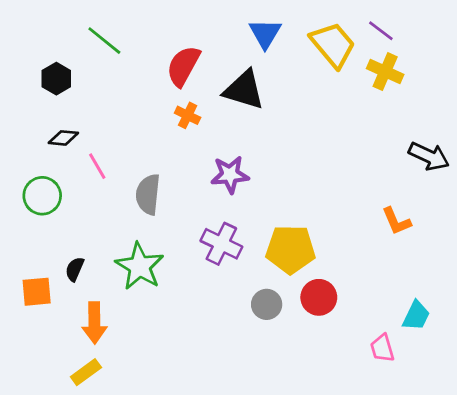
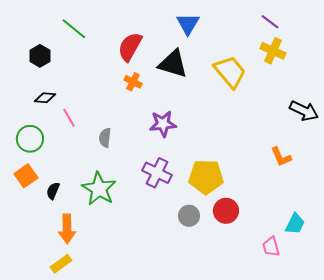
yellow trapezoid: (333, 45) -> (230, 72), moved
gray semicircle: (148, 194) -> (105, 138), size x0.7
orange square: (37, 292) -> (26, 176), moved, turned -30

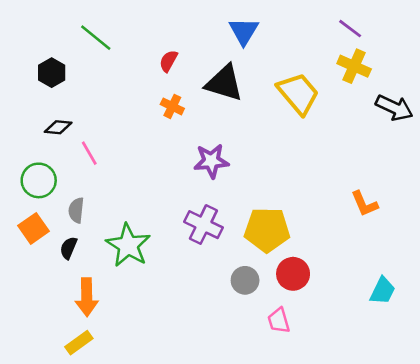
red semicircle: (130, 47) -> (168, 61), size x0.6
black arrow: (304, 111) -> (394, 108), moved
gray semicircle: (105, 138) -> (76, 210), moved
pink trapezoid: (271, 247) -> (279, 321), moved

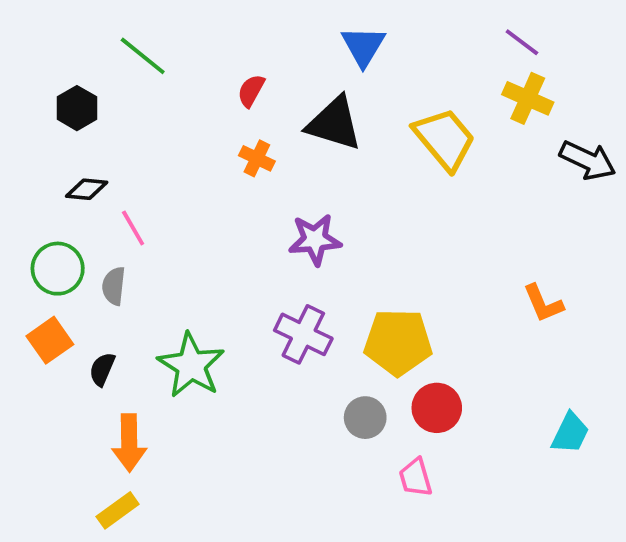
gray semicircle: (76, 210) -> (114, 286), moved

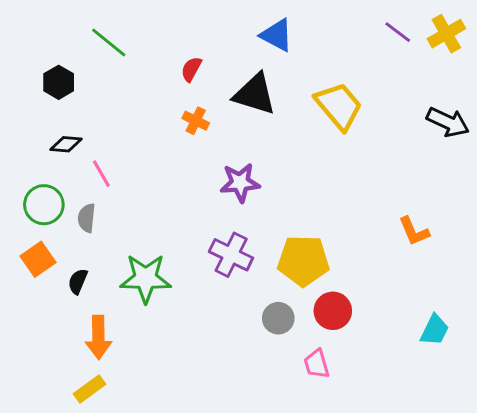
blue triangle: (363, 46) -> (277, 35), turned -33
yellow cross: (528, 98) -> (446, 34), moved, turned 36
green star: (191, 365) -> (146, 278), turned -30

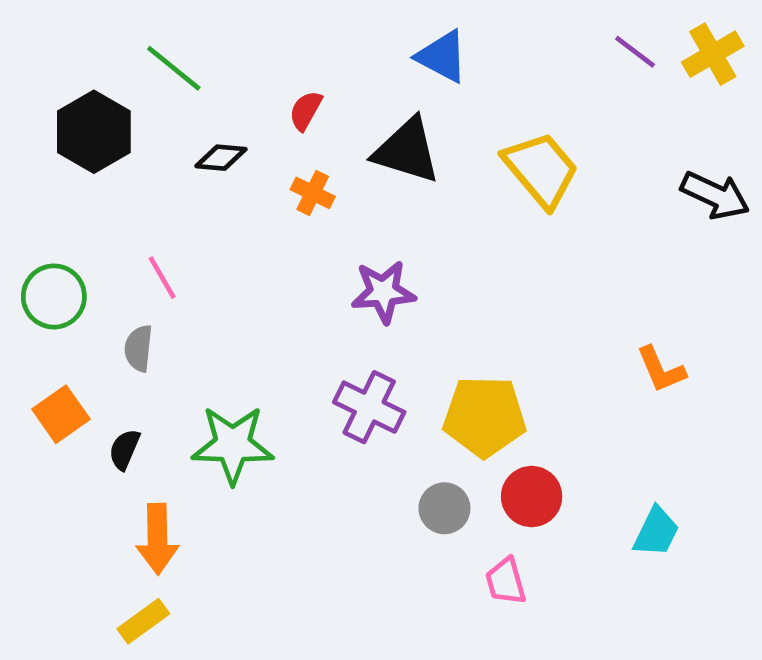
black hexagon: (59, 82) -> (94, 132), size x1.5
black diamond: (66, 144) -> (221, 158), moved
green circle: (44, 205) -> (54, 296), moved
cyan trapezoid: (435, 330) -> (656, 532), moved

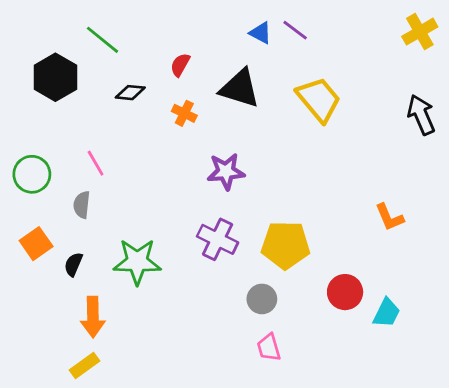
purple line: (635, 52) -> (295, 30), moved
blue triangle: (442, 56) -> (260, 33), size x0.7
black arrow: (715, 195) -> (421, 115), turned -138
red circle: (532, 497) -> (345, 292), moved
pink trapezoid: (506, 581) -> (269, 347), moved

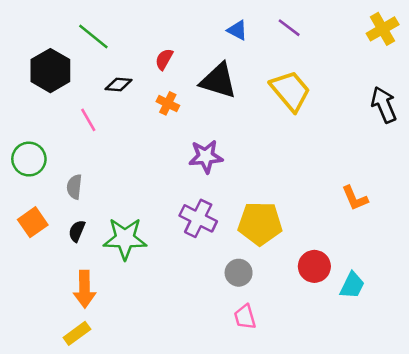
purple line: (295, 30) -> (289, 28), moved
pink line: (96, 163) -> (88, 120), moved
black semicircle: (73, 264) -> (77, 231), moved

